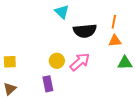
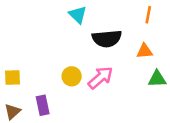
orange line: (114, 22) -> (148, 15), moved
purple rectangle: (48, 84) -> (43, 105), moved

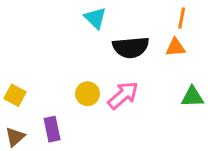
orange triangle: (145, 51) -> (175, 47), moved
yellow square: (12, 78) -> (15, 95), turned 30

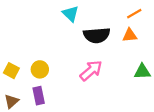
orange line: (182, 18) -> (134, 14), turned 49
yellow circle: (88, 94) -> (40, 69), moved

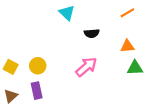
black semicircle: (97, 35) -> (92, 33), size x0.6
orange triangle: (130, 35) -> (127, 46), moved

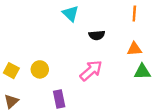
orange line: (127, 13) -> (134, 14), turned -56
purple rectangle: (37, 91) -> (59, 99), moved

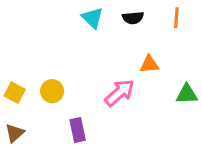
black semicircle: (97, 35) -> (133, 18), moved
orange triangle: (134, 49) -> (149, 64), moved

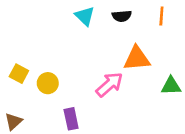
orange triangle: (149, 64) -> (137, 58), size x1.5
yellow square: (15, 93) -> (19, 74), moved

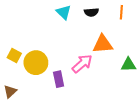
yellow circle: (48, 83) -> (36, 63), size x1.5
purple rectangle: (71, 119) -> (59, 79), moved

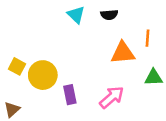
orange line: (121, 12) -> (147, 38), moved
pink arrow: (82, 64) -> (112, 97), moved

